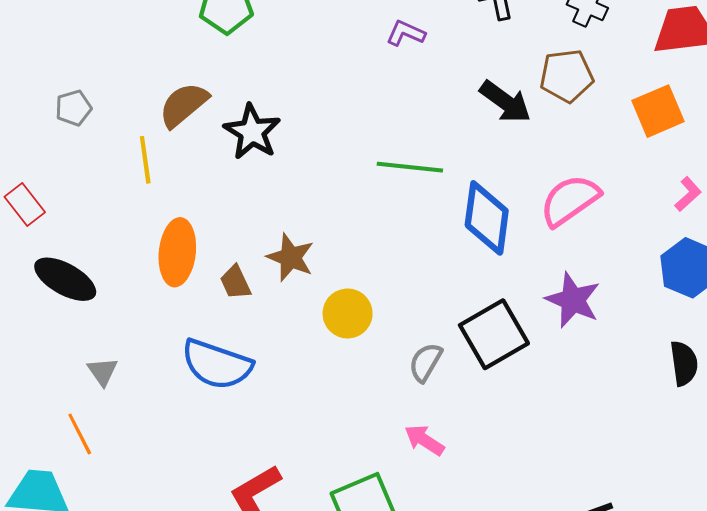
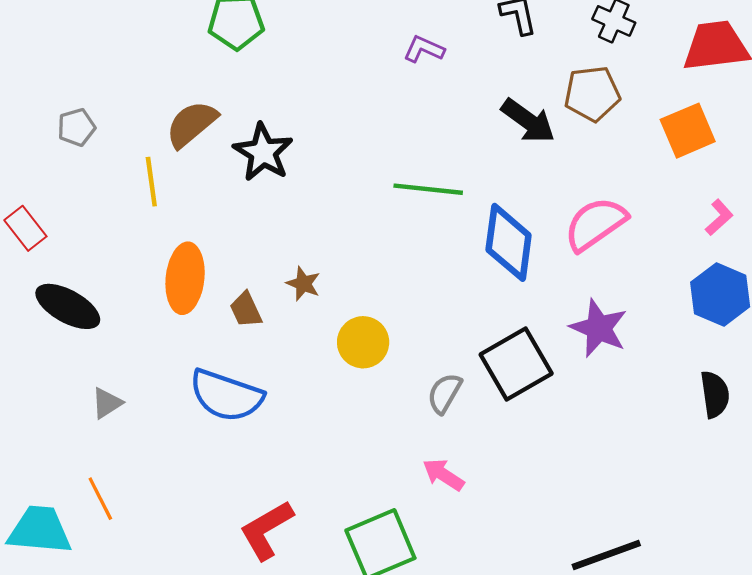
brown star: (290, 257) -> (303, 284), size x0.7
gray triangle: (103, 372) -> (107, 403), turned 32
orange line: (80, 434) -> (100, 499), moved

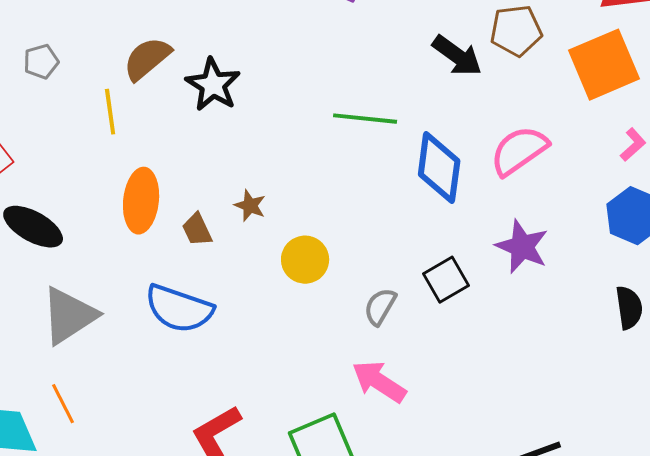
orange square: (688, 131) -> (604, 65), size x1.4
black square: (516, 364) -> (446, 280), size x0.7
gray triangle: (107, 403) -> (69, 316), size x2.0
pink arrow: (443, 475) -> (379, 382), size x1.4

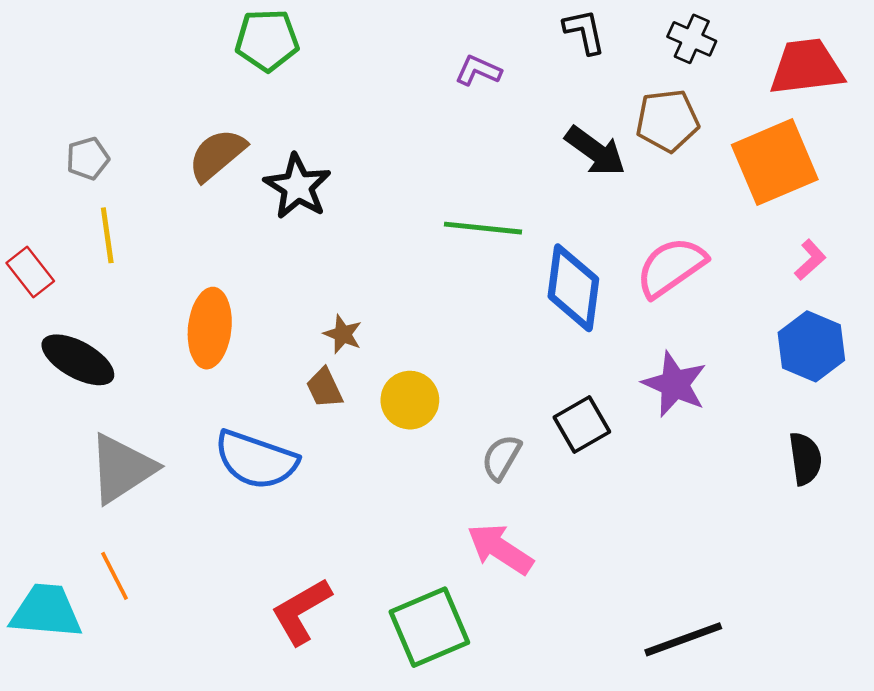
yellow line: (110, 112) -> (107, 235), moved
brown trapezoid: (197, 230) -> (324, 388), moved

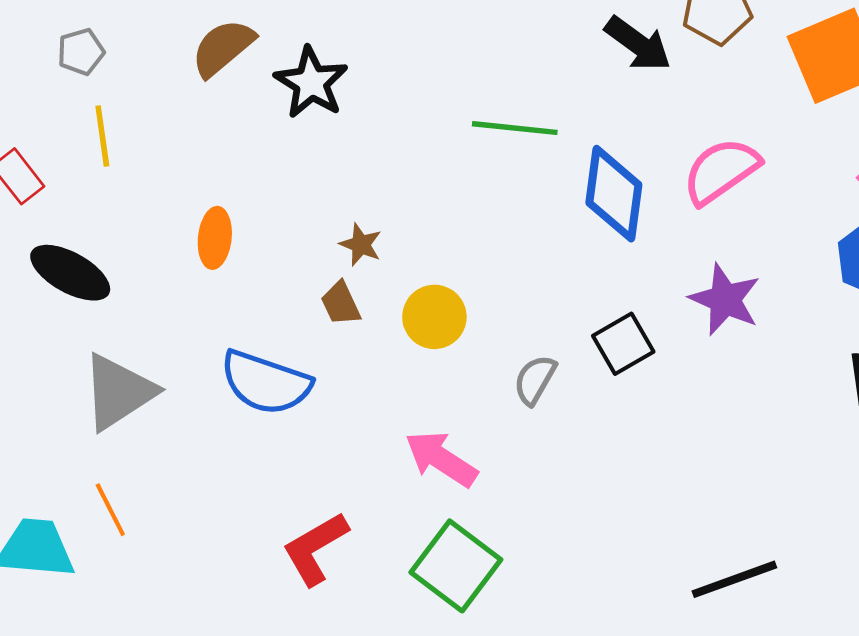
orange ellipse: (210, 328) -> (215, 238), size x0.7
pink arrow: (500, 549) -> (441, 459), moved
green square: (429, 627) -> (456, 566), turned -30

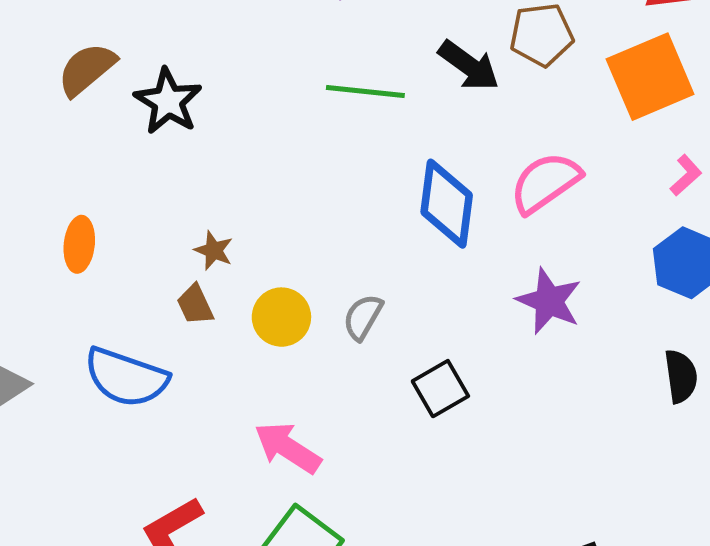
green line: (515, 128) -> (365, 91), moved
black square: (623, 344) -> (440, 389), moved
gray semicircle: (535, 380) -> (363, 317), moved

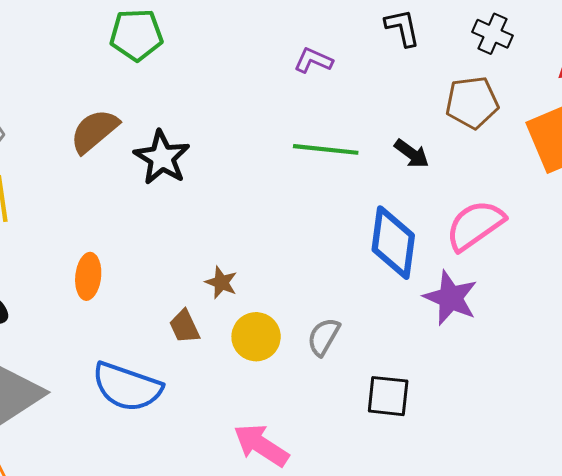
black arrow: (469, 66) -> (412, 154), moved, size x0.7
brown star: (214, 250) -> (221, 282), moved
purple star: (549, 301) -> (451, 298), moved
black square: (440, 389) -> (388, 396), turned 36

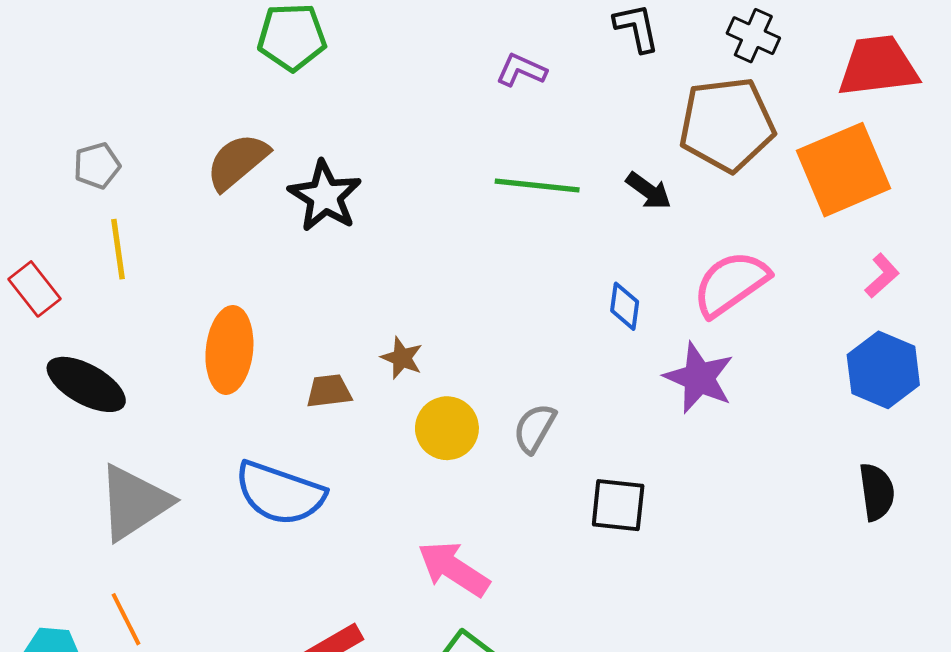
brown pentagon: (472, 102) -> (727, 124), size x1.4
blue diamond: (393, 243) -> (625, 306), size x0.5
orange ellipse: (88, 276) -> (229, 350), size x1.4
brown trapezoid: (184, 326) -> (329, 391), moved, turned 108

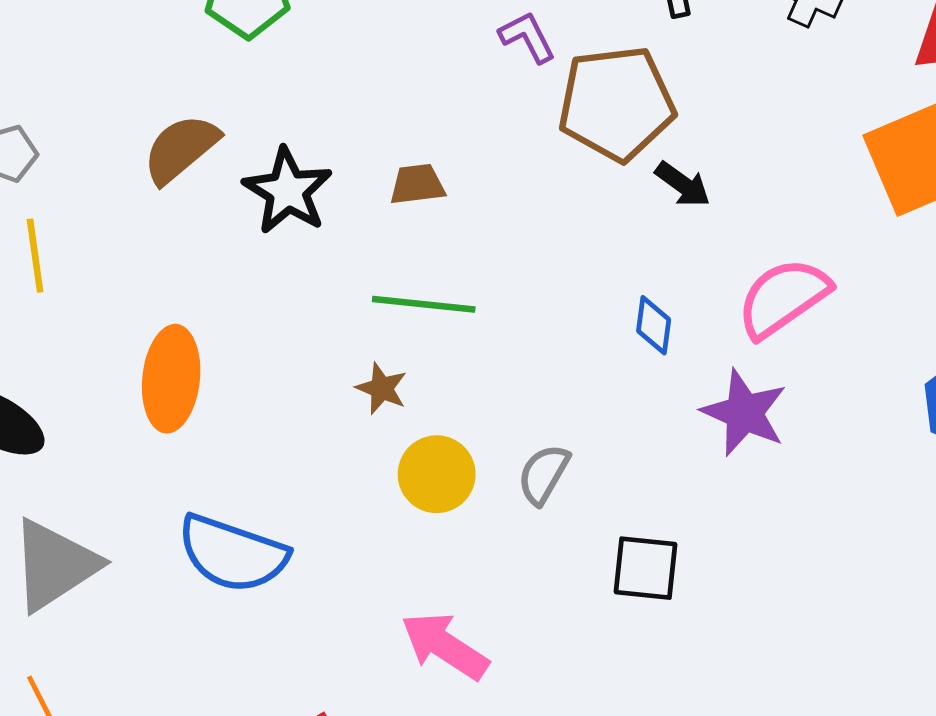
purple L-shape: (521, 70) -> (527, 37), turned 39
brown pentagon: (727, 124) -> (616, 103), moved
green line: (537, 185) -> (424, 304), moved
brown trapezoid: (329, 391) -> (417, 184), moved

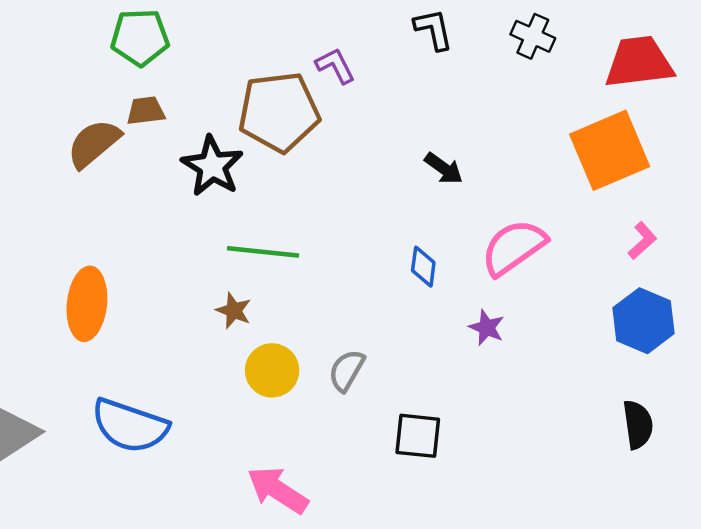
brown pentagon: (616, 103) -> (279, 112), moved
brown trapezoid: (417, 184) -> (146, 111), moved
black star: (288, 191) -> (212, 166), moved
purple star: (744, 413) -> (487, 327), size x0.6

